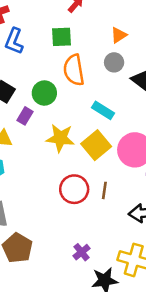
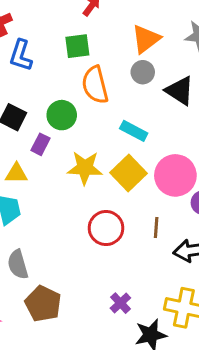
orange triangle: (119, 35) -> (146, 39), size x1.5
brown line: (104, 190) -> (156, 228), moved

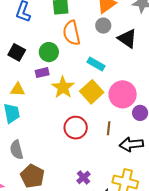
purple rectangle: (41, 144) -> (42, 73), moved, turned 48
yellow star: (85, 168) -> (63, 87), turned 30

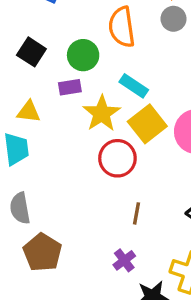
cyan rectangle: (96, 64) -> (134, 86), moved
red circle: (76, 128) -> (117, 158), moved
brown line: (109, 128) -> (137, 213), moved

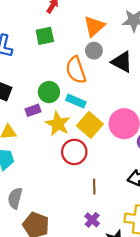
orange semicircle: (122, 27) -> (76, 70), moved
green circle: (83, 55) -> (49, 92), moved
gray semicircle: (20, 208) -> (15, 198), turned 35

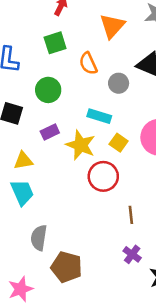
gray circle: (94, 51) -> (119, 83), moved
orange semicircle: (76, 70) -> (88, 63), moved, size x0.7
green circle: (49, 92) -> (48, 90), moved
yellow square: (90, 125) -> (119, 143), size x0.6

